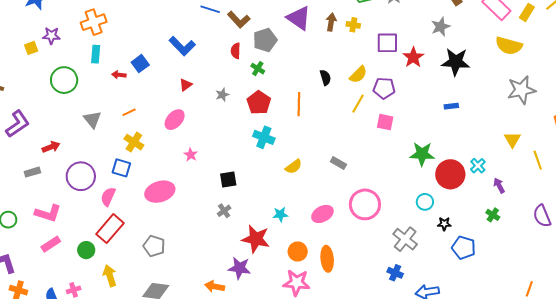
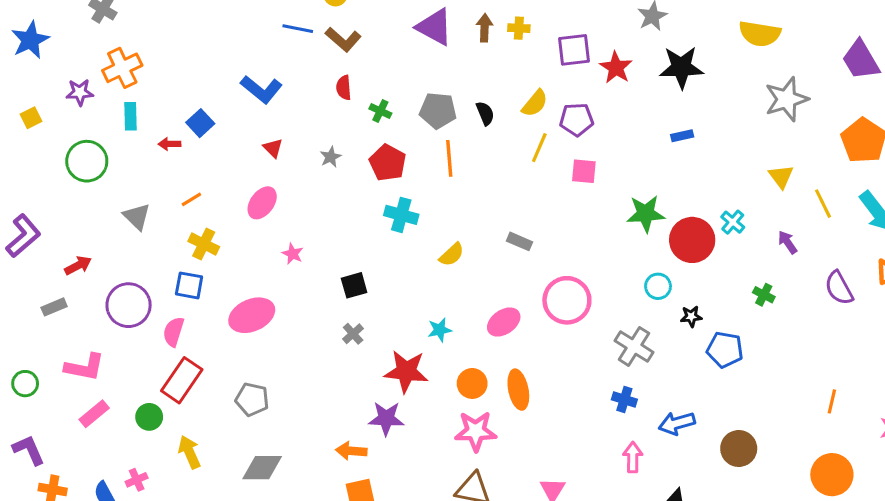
purple star: (51, 36) -> (80, 92), moved
gray pentagon: (265, 40) -> (438, 110), moved, turned 30
red triangle: (186, 85) -> (273, 148), turned -32
purple arrow: (499, 185) -> (788, 242), moved

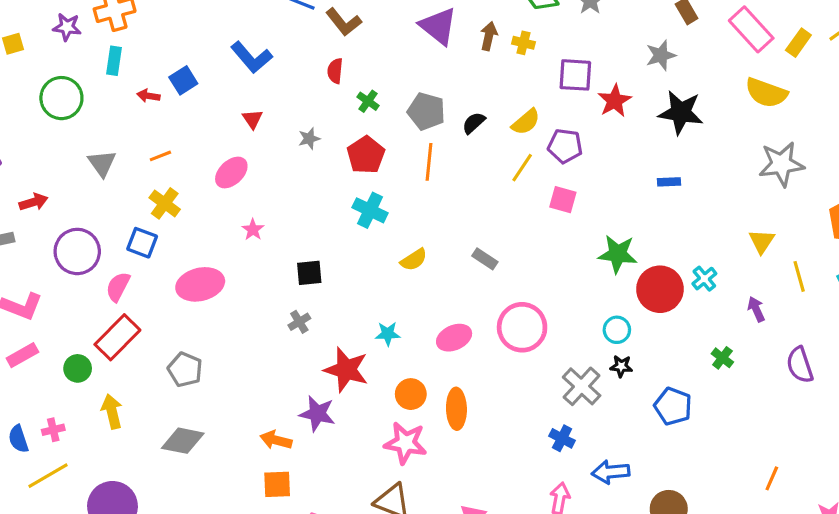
black semicircle: (485, 113) -> (474, 123), turned -120
black star: (691, 316) -> (621, 366), moved

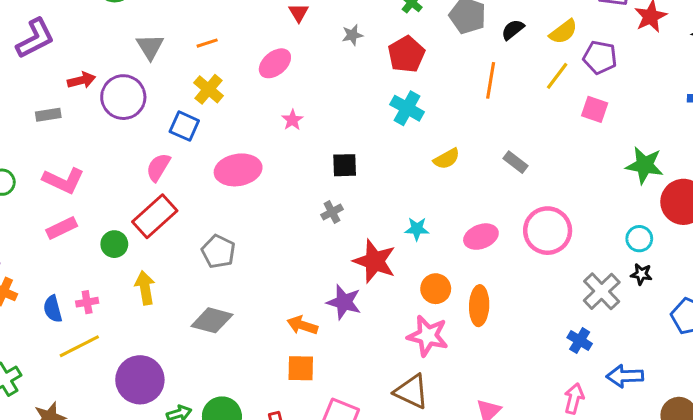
orange line: (429, 162) -> (491, 80), moved
purple circle: (77, 251) -> (123, 97), moved

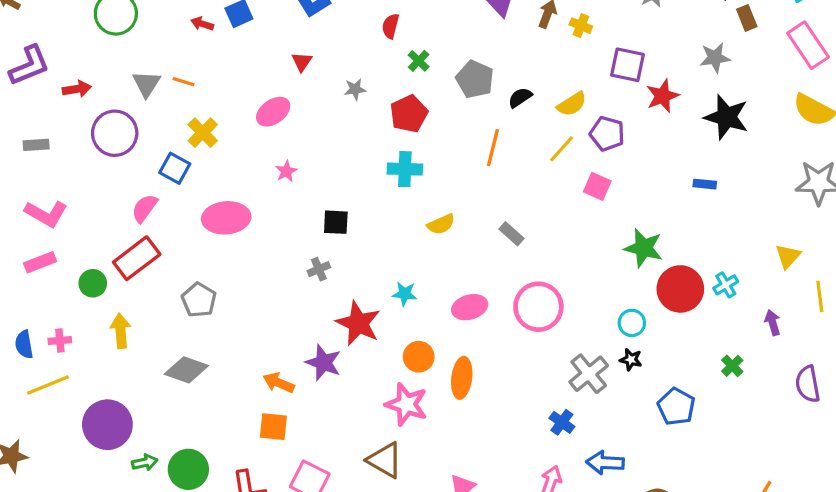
orange line: (207, 43) -> (184, 82), moved, turned 30
red arrow: (81, 80) -> (77, 89), moved
cyan cross: (407, 108) -> (405, 169), turned -32

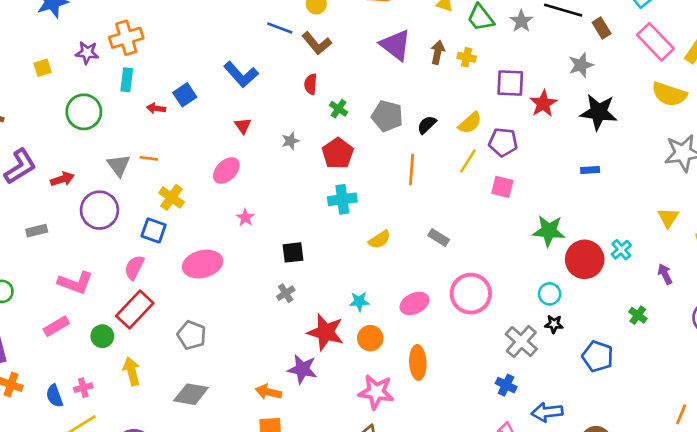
pink L-shape: (46, 214) -> (75, 283), moved
orange circle: (419, 357) -> (370, 338), moved

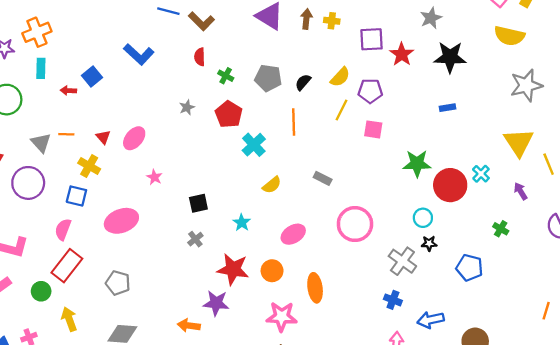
red triangle: (243, 126) -> (103, 137), moved
cyan cross: (342, 199) -> (254, 145), moved, turned -30
yellow triangle: (668, 218) -> (519, 142), size x1.6
cyan star: (359, 302) -> (242, 223), moved, turned -30
pink ellipse: (414, 303) -> (293, 234), moved

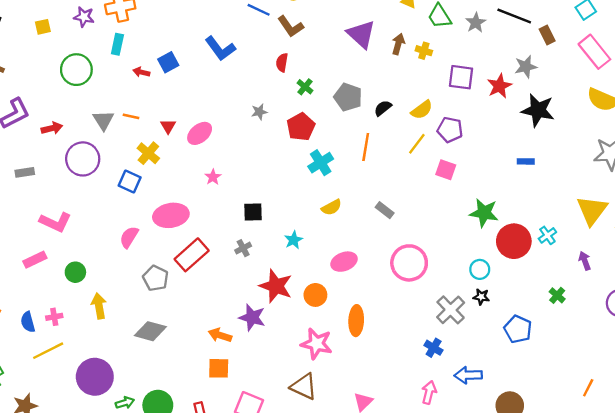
red star: (402, 54) -> (499, 86), moved
pink semicircle: (63, 229) -> (129, 237), moved
red rectangle: (67, 266) -> (192, 255), moved

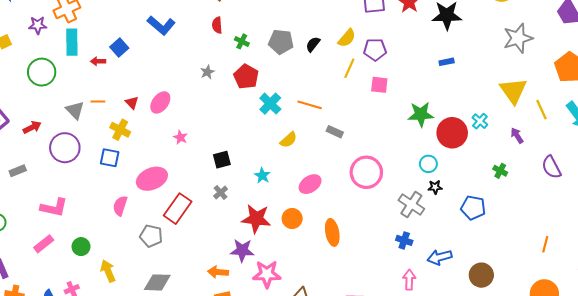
cyan rectangle: (117, 44) -> (72, 42), size x1.4
orange line: (366, 147) -> (310, 105), moved, turned -70
pink star: (317, 344) -> (267, 274), moved

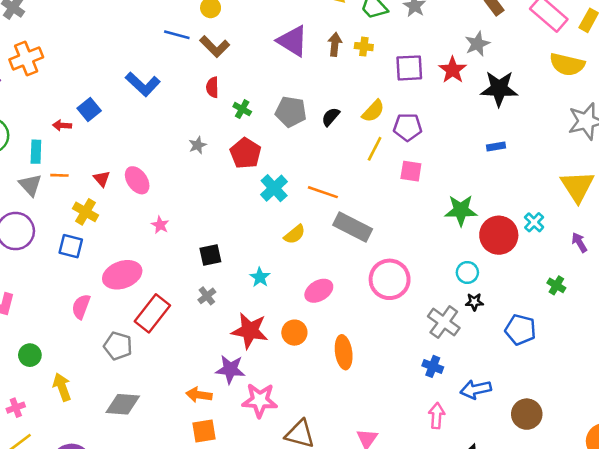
cyan rectangle: (72, 42) -> (36, 152), moved, size x0.7
pink ellipse: (160, 102) -> (137, 180), turned -75
gray rectangle: (335, 132) -> (353, 227), size x1.8

